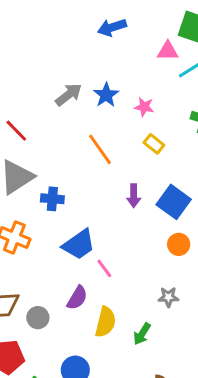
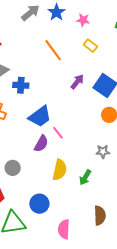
purple arrow: (134, 196) -> (77, 82), turned -140
purple semicircle: (77, 298) -> (41, 144), moved

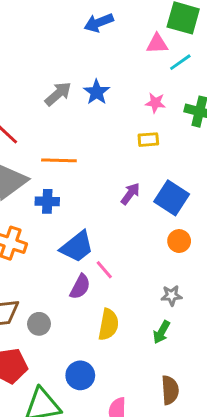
pink star: (83, 20) -> (155, 103), moved
yellow rectangle: (90, 46) -> (148, 140), turned -40
orange line: (53, 50) -> (59, 160), moved, turned -50
green arrow: (85, 177) -> (161, 332), moved

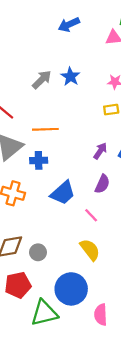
pink line: (104, 270) -> (91, 215), moved
purple semicircle: (80, 287) -> (102, 184), moved
yellow semicircle: (108, 325) -> (90, 250), turned -45
blue circle: (80, 375) -> (71, 289), size x1.5

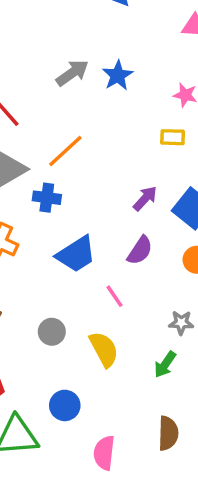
orange line: (45, 129) -> (65, 151), turned -50
gray circle: (38, 252) -> (52, 332), moved
blue circle: (71, 289) -> (65, 405), size x0.6

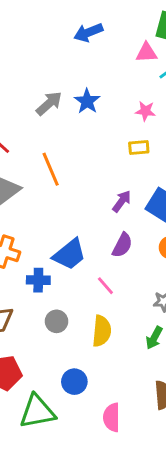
orange line: (65, 151) -> (51, 169), turned -64
blue cross: (47, 198) -> (38, 280), moved
yellow semicircle: (104, 349) -> (102, 331), turned 40

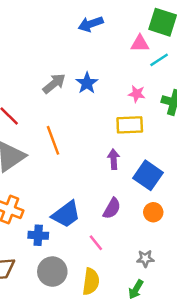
yellow rectangle: (139, 147) -> (130, 125), size x1.5
purple arrow: (122, 201) -> (114, 159), moved, turned -42
gray circle: (57, 321) -> (52, 272), size x1.5

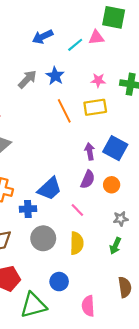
blue arrow: (91, 24) -> (43, 37), moved
cyan line: (159, 60) -> (75, 45), moved
orange line: (53, 140) -> (64, 111), moved
purple arrow: (114, 159) -> (90, 151), moved
orange circle: (153, 212) -> (112, 185), moved

